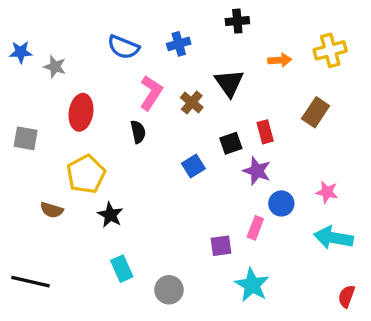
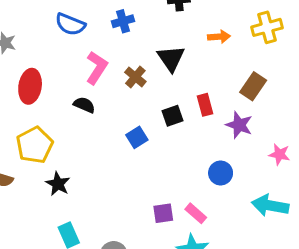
black semicircle: (138, 132) -> (84, 105), turned -55
purple star: (257, 171) -> (239, 125), moved
pink star: (327, 192) -> (279, 154), moved
pink rectangle: (255, 228) -> (196, 213), moved, turned -70

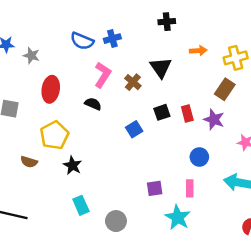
blue cross: (123, 21) -> (112, 39), moved
yellow cross: (267, 27) -> (236, 58), moved
red rectangle: (205, 105) -> (187, 113), moved
pink rectangle: (196, 213) -> (190, 188), moved, turned 49

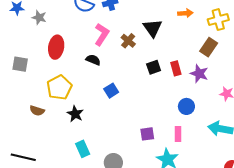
blue square: (134, 129) -> (111, 91), moved

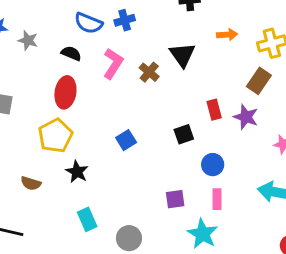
red ellipse: (56, 47) -> (65, 92), moved
black semicircle: (93, 60) -> (71, 53), moved
black square: (154, 67) -> (184, 134), moved
blue circle: (186, 106) -> (213, 165), moved
brown semicircle: (37, 111) -> (31, 183), moved

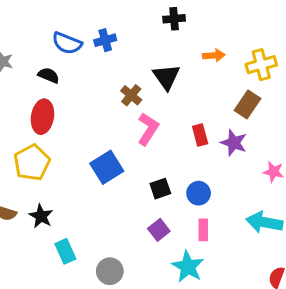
pink L-shape: (113, 64) -> (148, 129), moved
black square: (184, 134) -> (160, 189), moved
blue square: (126, 140) -> (107, 167), size x1.5
black star: (77, 172) -> (41, 216), moved
purple square: (175, 199) -> (159, 230), turned -30

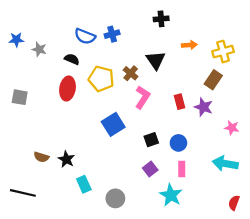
yellow pentagon: (32, 163) -> (101, 79), moved, turned -30

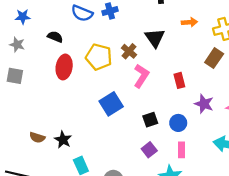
blue star: (16, 40) -> (23, 17), moved
gray star: (39, 49) -> (17, 45), moved
black semicircle: (72, 59) -> (55, 37), moved
purple star: (203, 107) -> (204, 104), moved

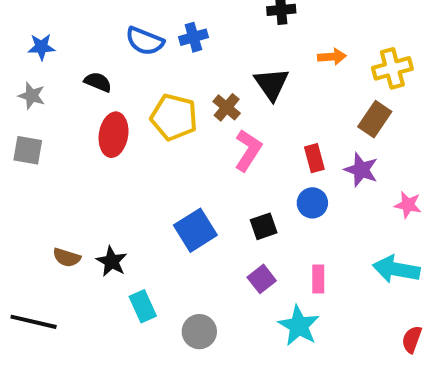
blue square: (111, 104) -> (195, 230), moved
purple star: (204, 104) -> (361, 170), moved
blue circle: (178, 123) -> (312, 203), moved

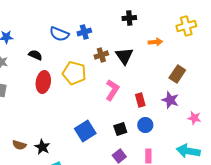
yellow cross: (392, 68) -> (186, 26), moved
brown cross: (227, 107) -> (101, 55), moved, turned 32
red rectangle: (314, 158) -> (140, 100), moved
blue circle: (312, 203) -> (145, 125), moved

